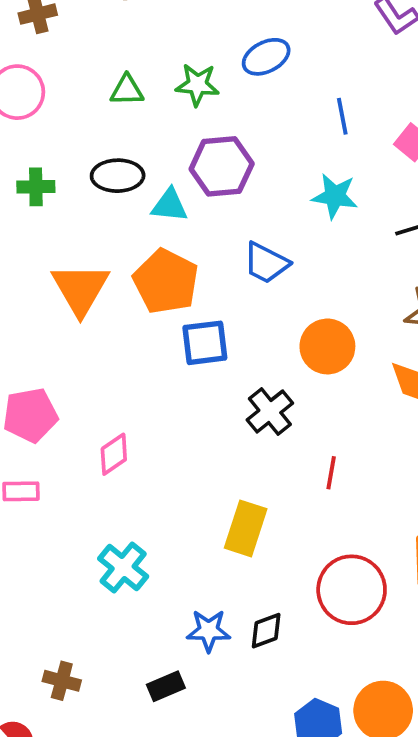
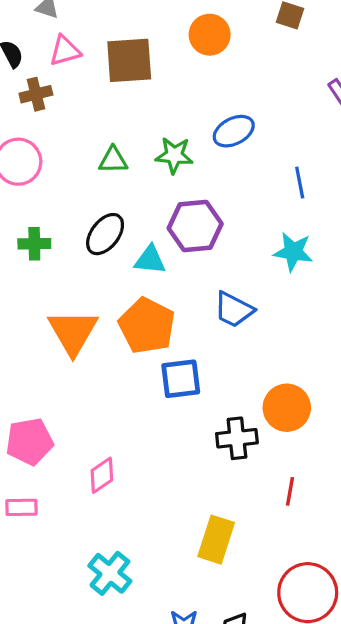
black ellipse: (118, 176) -> (105, 234), turned -51
orange circle: (327, 346) -> (287, 408), moved
black cross: (270, 411) -> (237, 438), turned 33

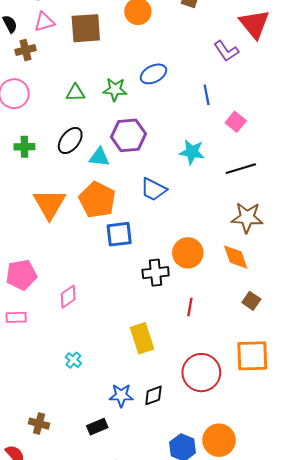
blue line: (300, 183) -> (207, 95), moved
yellow rectangle: (216, 540) -> (142, 338), turned -36
cyan cross: (110, 573) -> (73, 360), size x0.6

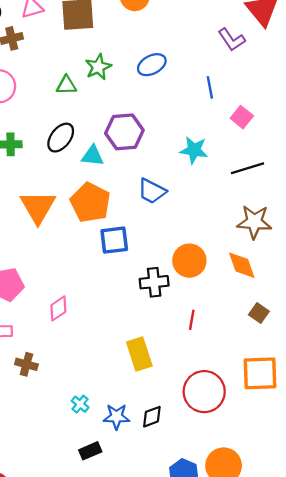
green star: (115, 90) -> (98, 67), moved, turned -30
cyan cross: (73, 360) -> (80, 404), moved
brown cross: (39, 424) -> (26, 364), moved

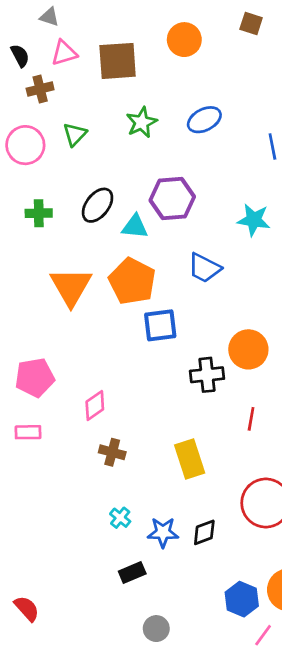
green triangle: (66, 85) -> (75, 134), moved, turned -45
brown cross: (26, 364) -> (112, 452), moved

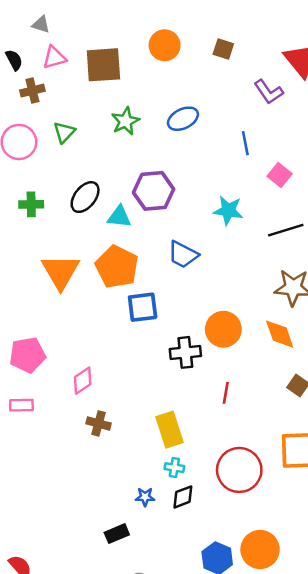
brown square: (251, 24) -> (223, 49), moved
cyan cross: (120, 518) -> (174, 468), moved, turned -30
blue star: (163, 532) -> (145, 497), size x0.7

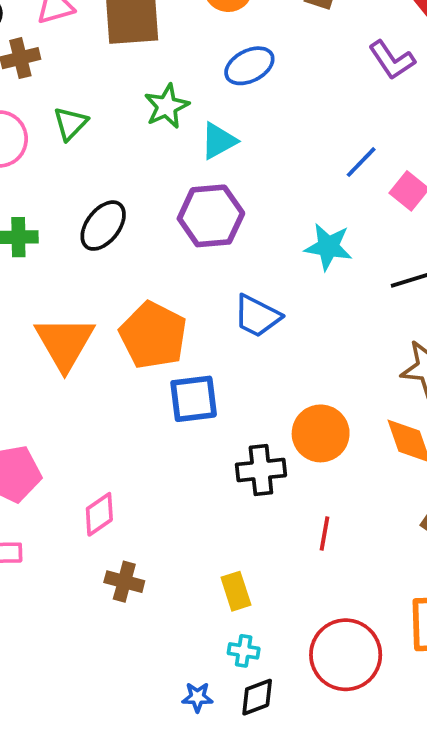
blue ellipse: (183, 119) -> (249, 66), moved
blue line: (245, 143) -> (361, 162), moved, turned 55
cyan triangle: (119, 217) -> (219, 141), moved, turned -35
yellow rectangle: (169, 430) -> (236, 591), size x0.7

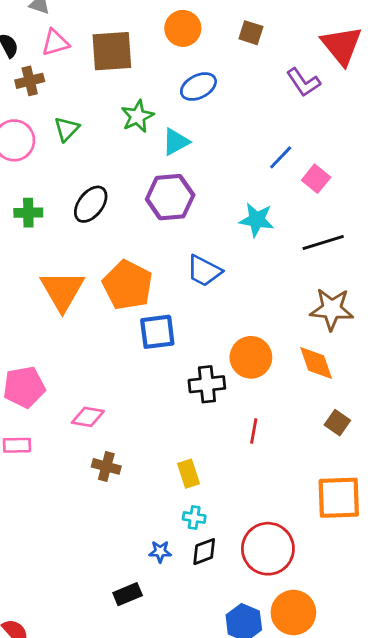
pink diamond: (99, 514) -> (88, 417), turned 44
red circle: (346, 655) -> (268, 549), moved

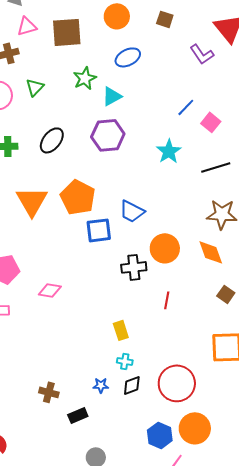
cyan star: (257, 220) -> (169, 151), turned 30
blue trapezoid: (204, 271) -> (132, 211), moved
brown cross: (106, 466) -> (49, 392), moved

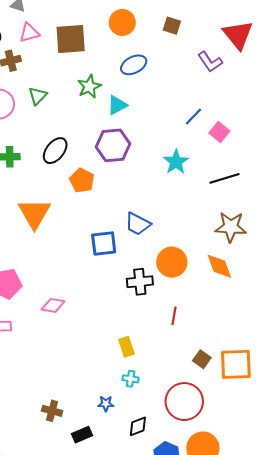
orange pentagon: (78, 197) -> (82, 181), moved, size x0.7
brown square: (226, 294) -> (202, 359), moved
black diamond: (132, 385) -> (138, 426), moved

